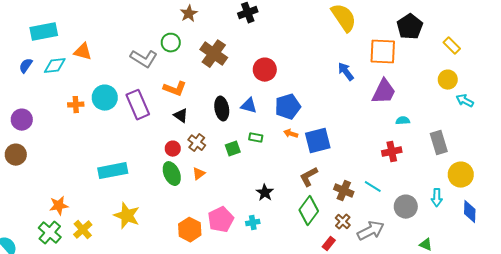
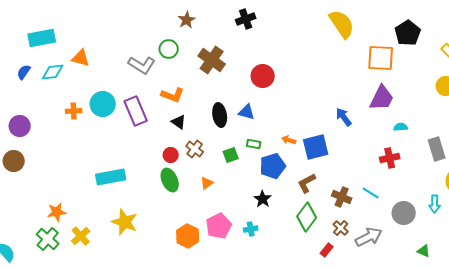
blue arrow: (346, 72) -> (344, 117), moved
blue pentagon: (288, 107) -> (273, 166), moved
orange triangle: (199, 174) -> (207, 183), moved

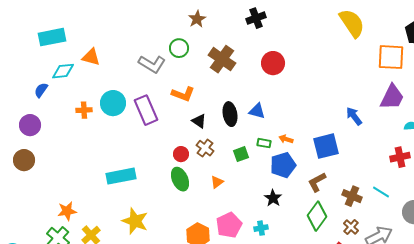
blue semicircle: (24, 72) -> (41, 90), moved
red circle: (263, 76) -> (273, 63), moved
black triangle: (179, 122) -> (199, 121), moved
orange arrow: (289, 140) -> (286, 139), moved

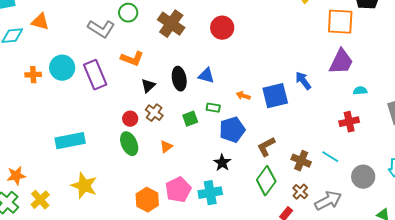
black triangle: (199, 121) -> (148, 86), turned 42
orange arrow: (286, 139) -> (243, 96), moved
blue square: (326, 146) -> (275, 96), moved
cyan cross: (261, 228) -> (210, 193), size x1.6

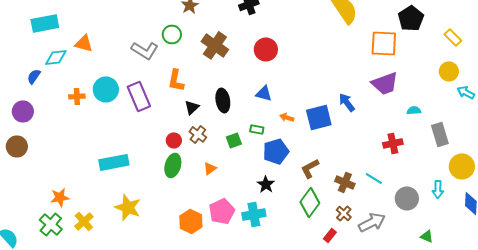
orange L-shape: (132, 59) -> (176, 80), turned 80
purple trapezoid: (341, 62) -> (385, 83), turned 44
blue triangle: (206, 76) -> (264, 93), moved
cyan semicircle: (360, 91) -> (414, 110), moved
green ellipse: (129, 144) -> (173, 165), turned 40

